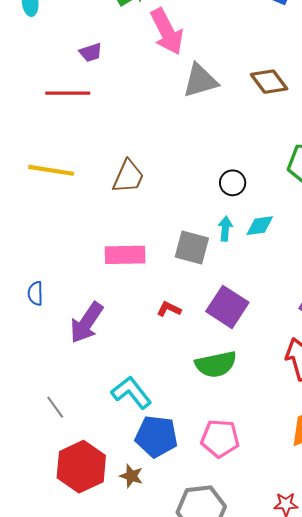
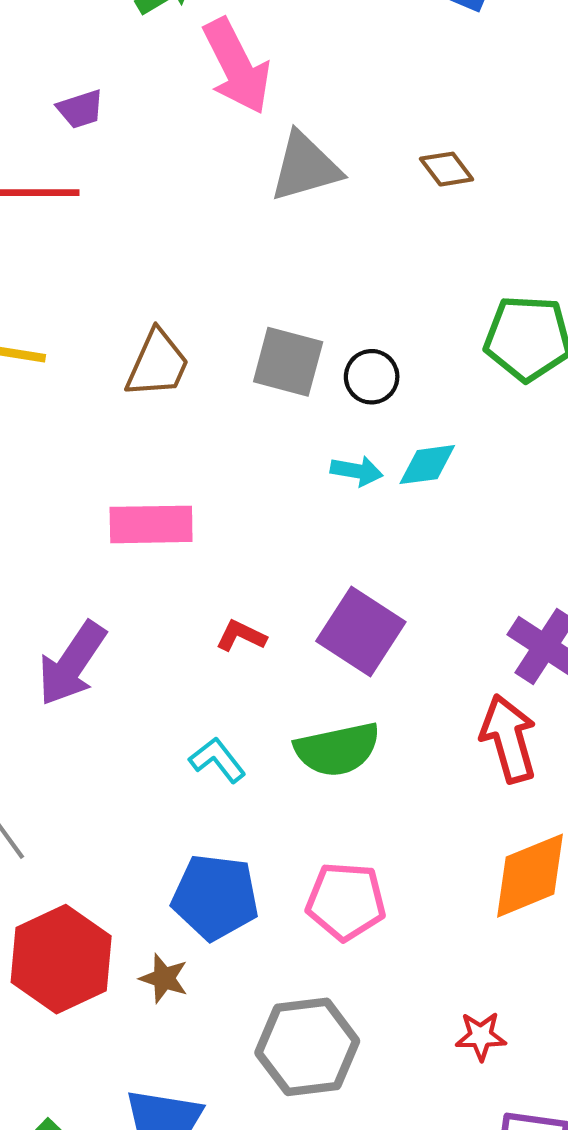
brown diamond: (269, 82) -> (447, 169), size x0.7
cyan arrow: (225, 229) -> (357, 471), turned 95
gray square: (192, 248) -> (288, 362), moved
cyan L-shape: (131, 393) -> (217, 760), moved, size x0.7

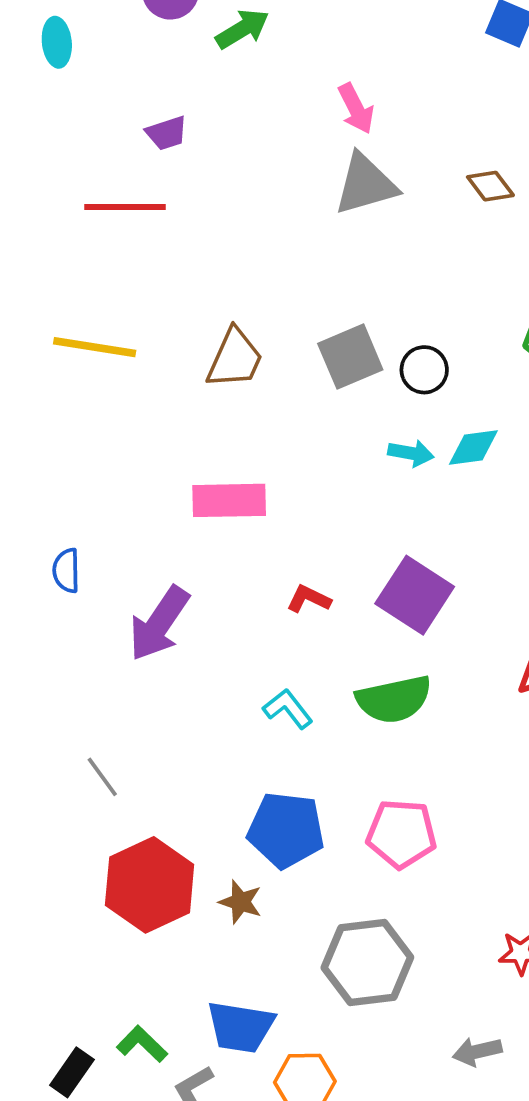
pink arrow: (237, 66) -> (356, 108), moved, size x0.6
gray square: (288, 362) -> (350, 357), turned -38

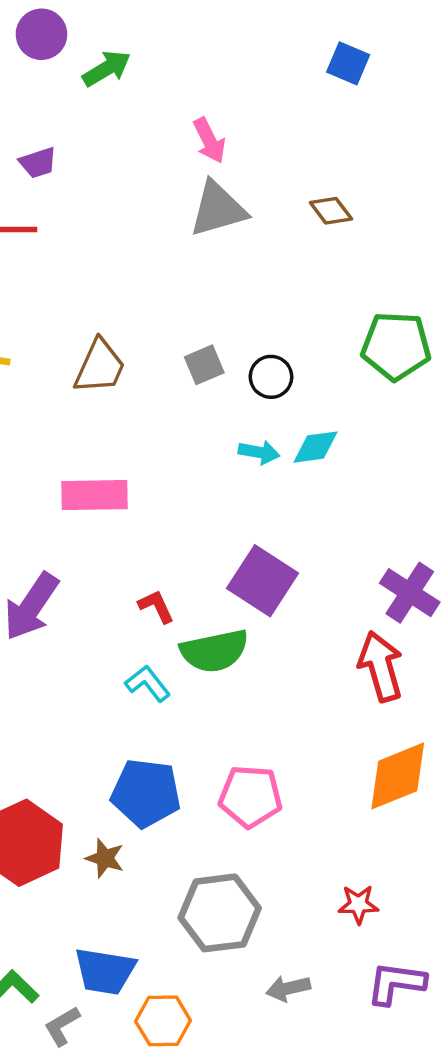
gray square: (350, 357) -> (204, 365), size x0.7
red L-shape: (309, 599) -> (156, 606), moved, turned 39
green semicircle: (394, 699) -> (214, 651), moved
gray arrow: (477, 1052) -> (288, 988), moved

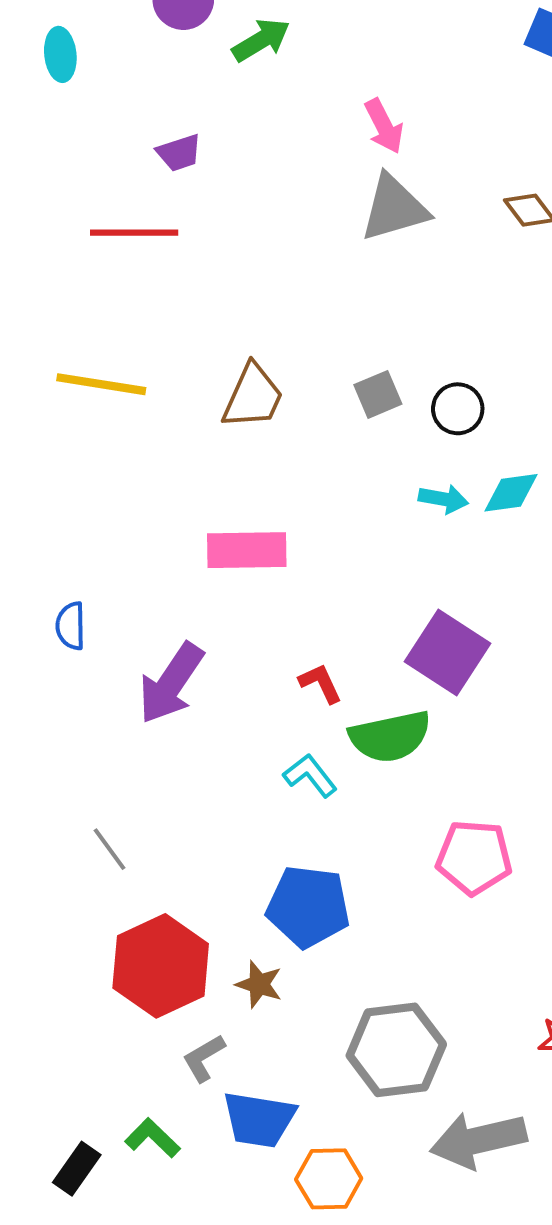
pink pentagon: (250, 796) -> (474, 857), moved
gray arrow: (288, 988) -> (478, 1140), size x1.8
gray L-shape: (62, 1026) -> (204, 1058), moved

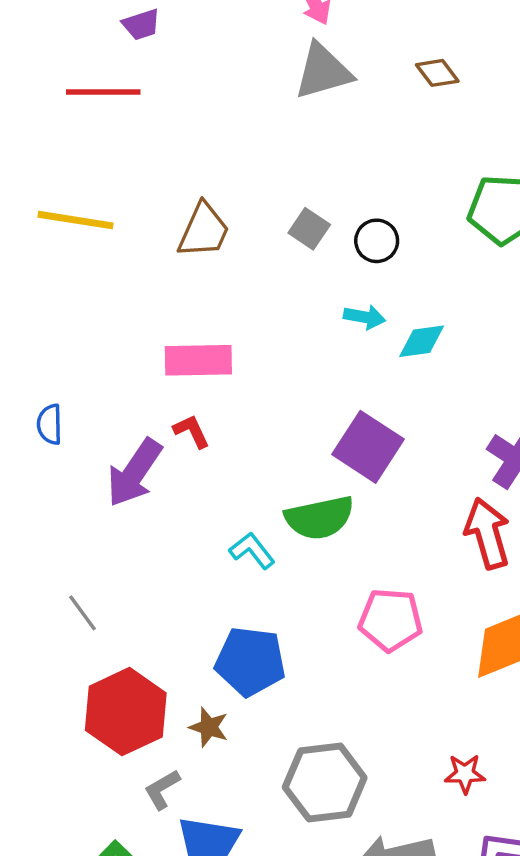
gray square: (378, 394) -> (309, 229), turned -33
cyan diamond: (511, 493) -> (422, 341), moved
red L-shape: (320, 683) -> (191, 431), moved

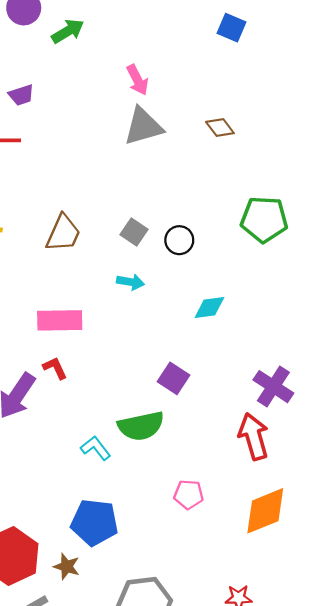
cyan arrow: (365, 317) -> (131, 282), moved
purple square: (368, 447) -> (173, 378), size x0.7
pink pentagon: (391, 620) -> (189, 495), size x0.7

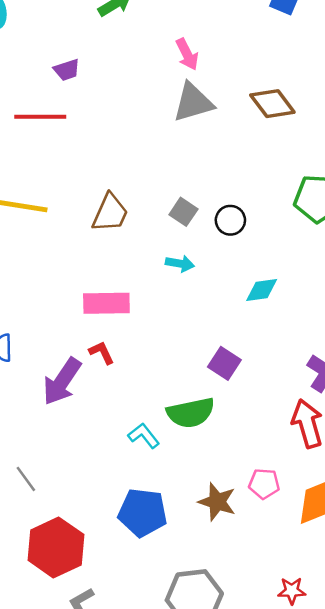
brown diamond: (220, 128) -> (272, 104), size x1.5
pink pentagon: (189, 495) -> (264, 484), moved
brown star: (67, 567) -> (217, 502), moved, size x1.4

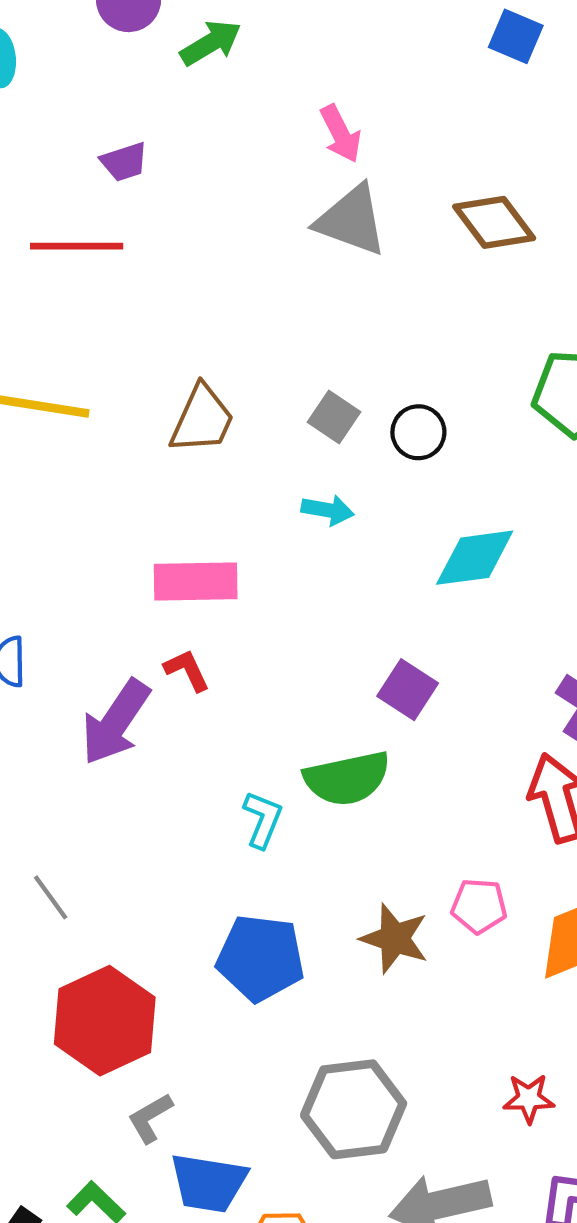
gray triangle: (193, 102) -> (351, 220), turned 36
cyan diamond: (262, 290) -> (475, 558), size x1.4
cyan L-shape: (144, 436) -> (263, 819), turned 60

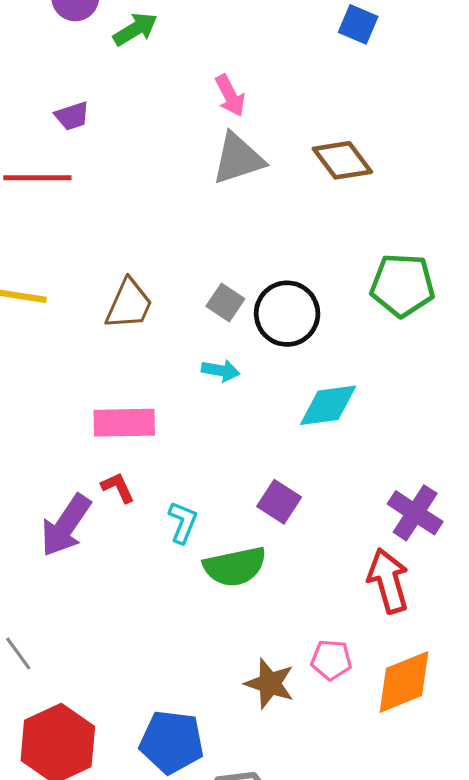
gray triangle: (351, 220) -> (238, 159), turned -38
black circle: (418, 432) -> (287, 314), size x1.6
cyan L-shape: (263, 819) -> (183, 522), moved
blue pentagon: (261, 958) -> (172, 742), moved

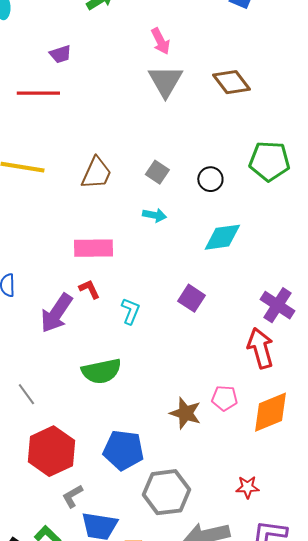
gray triangle: (238, 159) -> (165, 81), turned -42
black circle: (287, 314) -> (210, 179), moved, size x0.6
green semicircle: (235, 567) -> (101, 371), moved

